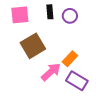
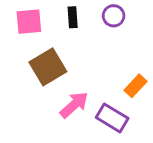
purple circle: (70, 16) -> (114, 16), moved
orange rectangle: (70, 59) -> (135, 86), moved

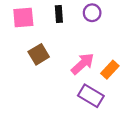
brown square: (48, 67) -> (39, 54), size x0.7
pink arrow: (74, 105) -> (83, 64), moved

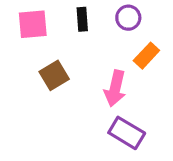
pink arrow: (83, 64) -> (115, 88), turned 145
orange rectangle: (110, 70) -> (146, 56), moved

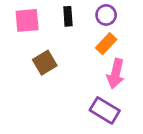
orange rectangle: (146, 56) -> (106, 44), moved
pink arrow: (115, 88) -> (116, 74), moved

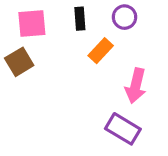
orange rectangle: (106, 44) -> (101, 51), moved
brown square: (45, 63) -> (19, 62), moved

